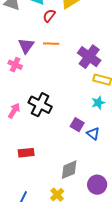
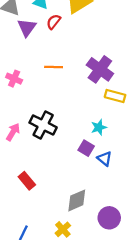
orange line: (51, 44) -> (54, 67), moved
purple triangle: (26, 46) -> (27, 28), moved
cyan star: (98, 103) -> (99, 127), moved
red rectangle: (26, 153) -> (27, 181), turned 56

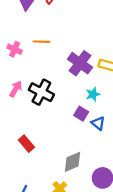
orange line: (54, 67) -> (41, 42), moved
purple cross: (100, 69) -> (80, 63), moved
pink arrow: (13, 132) -> (16, 89), moved

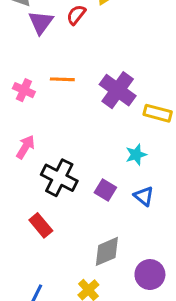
purple cross: (80, 63) -> (118, 90), moved
black cross: (41, 92) -> (59, 178), moved
purple square: (81, 114) -> (105, 190), moved

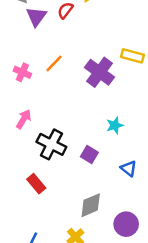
orange line: (62, 79) -> (54, 63), turned -48
yellow rectangle: (158, 113) -> (132, 56), moved
blue triangle: (144, 196) -> (129, 168), moved

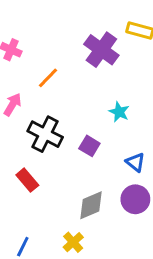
orange line: (54, 63) -> (48, 78), moved
cyan star: (115, 125) -> (119, 112), turned -30
purple circle: (126, 224) -> (135, 199), moved

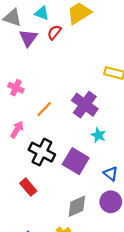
purple cross: (101, 50) -> (85, 105), moved
purple square: (89, 146) -> (76, 161), size x1.6

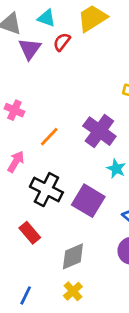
gray diamond: (77, 206) -> (73, 256), moved

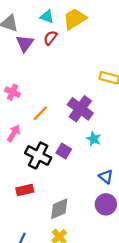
cyan triangle: (46, 18) -> (47, 17), moved
purple square: (88, 201) -> (64, 151), moved, size x0.6
red rectangle: (30, 233) -> (25, 190), turned -63

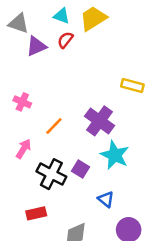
purple triangle: (25, 43) -> (36, 46), turned 30
cyan star: (94, 139) -> (115, 155), size x1.6
blue triangle: (106, 177) -> (106, 199), moved

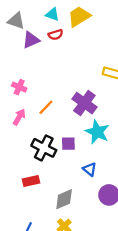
red semicircle: (65, 40) -> (56, 35), turned -144
pink arrow: (24, 149) -> (19, 117), moved
purple square: (81, 169) -> (68, 144), turned -32

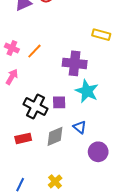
purple cross: (84, 103) -> (75, 63), turned -30
orange line: (46, 107) -> (34, 51), moved
gray diamond: (64, 199) -> (55, 136), moved

